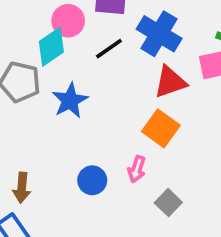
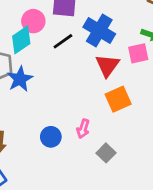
red triangle: (170, 82) -> (107, 65), turned -35
blue star: (70, 101) -> (20, 79), moved
orange square: (161, 128) -> (118, 99), moved, turned 30

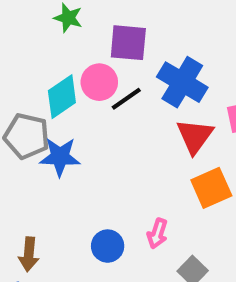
pink circle: (33, 21) -> (99, 82), moved
blue star: (20, 79) -> (60, 157), turned 30

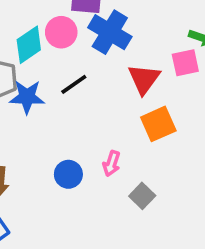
blue cross: (182, 82) -> (110, 32), moved
black line: (126, 99) -> (74, 84), moved

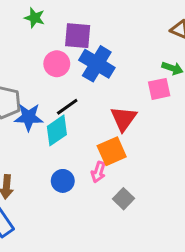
cyan diamond: (29, 45) -> (57, 130), moved
red triangle: (144, 79) -> (124, 119), moved
orange square: (158, 124) -> (112, 151), moved

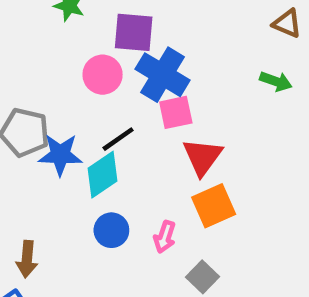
pink square: (159, 89) -> (176, 112), moved
orange square: (112, 151) -> (214, 206), moved
blue circle: (63, 181) -> (111, 230), moved

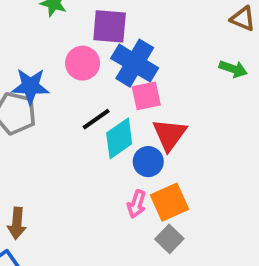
blue star: (60, 155) -> (30, 86), moved
cyan diamond: (103, 175) -> (119, 138), moved
orange square: (214, 206) -> (169, 202), moved
blue circle: (111, 230) -> (148, 162), moved

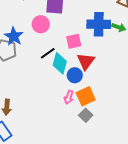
blue cross: (135, 63) -> (99, 24), moved, turned -30
blue star: (30, 86) -> (14, 36), turned 30
cyan diamond: (119, 138) -> (60, 63), turned -40

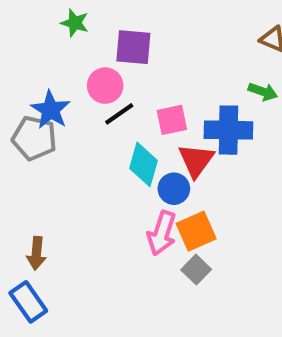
blue cross: (99, 24) -> (228, 130), moved
black line: (48, 53) -> (119, 114), moved
pink arrow: (69, 97) -> (162, 233), size x1.5

